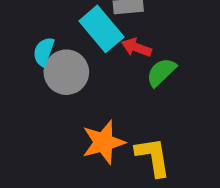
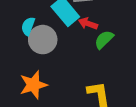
orange star: (103, 142) -> (33, 85), moved

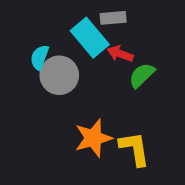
orange star: (33, 85) -> (93, 138), moved

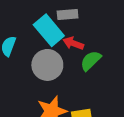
gray circle: (59, 75) -> (47, 65), moved

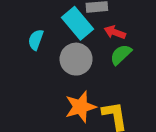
red arrow: (73, 43) -> (115, 32), moved

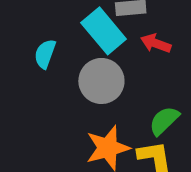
green semicircle: (121, 55) -> (164, 121), moved

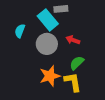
red arrow: (156, 43) -> (73, 40), moved

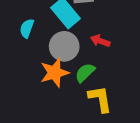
green semicircle: (77, 63) -> (85, 73), moved
orange star: (50, 76) -> (54, 73), moved

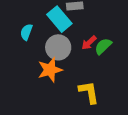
red arrow: (100, 41) -> (89, 43), turned -63
green semicircle: (85, 73) -> (103, 46), moved

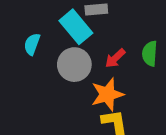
green semicircle: (103, 46) -> (150, 54), moved, turned -42
orange star: (50, 70) -> (107, 94), moved

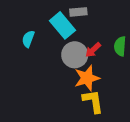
gray circle: (74, 65) -> (75, 55), moved

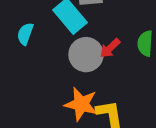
orange star: (87, 78) -> (81, 104), moved, turned 30

